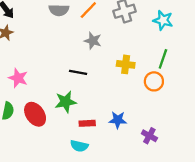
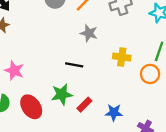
red rectangle: (87, 123) -> (84, 105), moved, turned -42

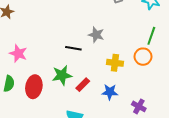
gray star: (89, 33) -> (96, 35), moved
yellow cross: (122, 57) -> (115, 63), moved
red ellipse: (31, 107) -> (34, 87), turned 45

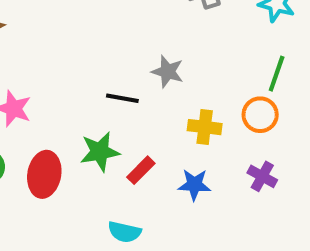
purple cross: (139, 106) -> (262, 176), moved

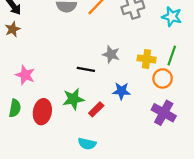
yellow cross: (205, 127) -> (147, 59), moved
purple cross: (262, 176) -> (164, 113), size x1.5
blue star: (194, 185) -> (121, 91), moved

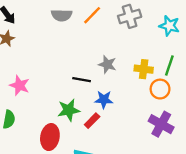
blue star: (121, 91) -> (104, 100), moved
red ellipse: (42, 112) -> (50, 137), moved

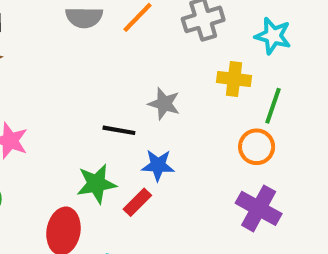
yellow cross: (144, 69) -> (234, 79), moved

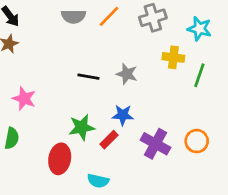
black line: (119, 130) -> (88, 77), moved
orange circle: (257, 147) -> (197, 141), moved
purple cross: (259, 208) -> (156, 144), moved

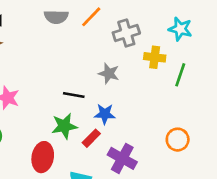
gray cross: (153, 18) -> (126, 33), moved
black line: (88, 77) -> (74, 95), moved
purple cross: (156, 144) -> (122, 158), moved

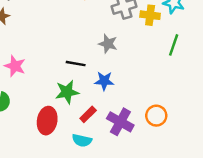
yellow cross: (155, 57) -> (150, 15), moved
red rectangle: (91, 138) -> (88, 114), moved
orange circle: (178, 140) -> (156, 116), moved

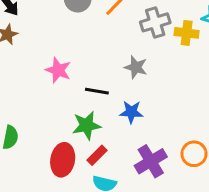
pink star: (15, 66) -> (58, 70), moved
red rectangle: (88, 114) -> (97, 155), moved
purple cross: (120, 122) -> (151, 161), turned 30

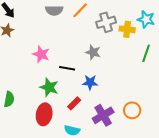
green star: (87, 125) -> (49, 87), moved, turned 30
red rectangle: (97, 155) -> (74, 103), moved

